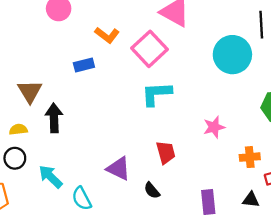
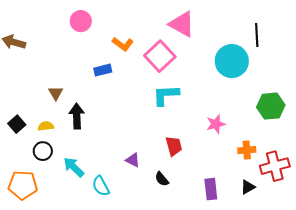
brown triangle: (30, 91) -> (56, 93), size x0.7
purple triangle: (118, 169) -> (133, 160), size x0.7
black triangle: (251, 200) -> (248, 187), turned -35

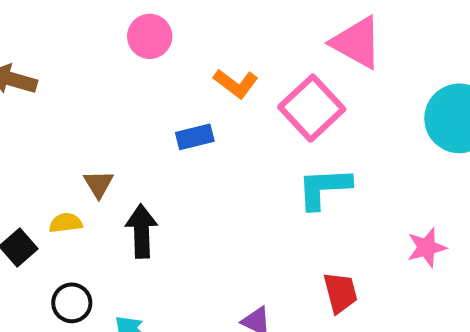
yellow semicircle: (46, 126) -> (66, 223), moved

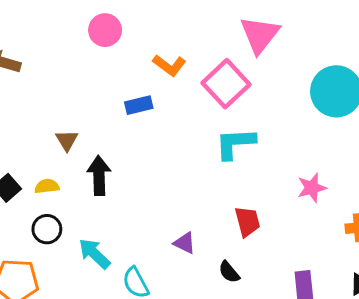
pink triangle: (357, 42) -> (260, 35), turned 39
yellow semicircle: (66, 223) -> (47, 186), moved

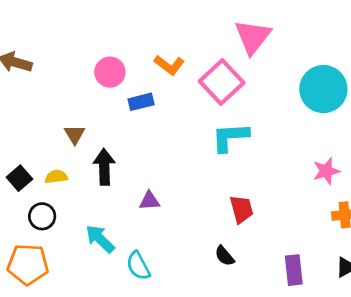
pink circle: (105, 30) -> (110, 72), moved
pink star: (312, 188) -> (326, 171), moved
black circle: (47, 229) -> (42, 216), moved
purple triangle: (185, 243) -> (150, 201), moved, turned -30

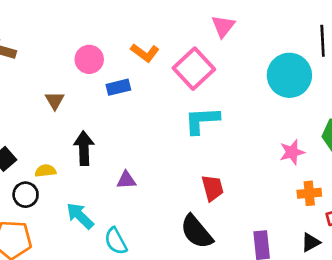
pink triangle: (253, 37) -> (223, 26), size x0.7
brown triangle: (75, 134) -> (55, 100), moved
yellow semicircle: (56, 177) -> (45, 171), moved
black semicircle: (224, 256) -> (197, 232), size x1.8

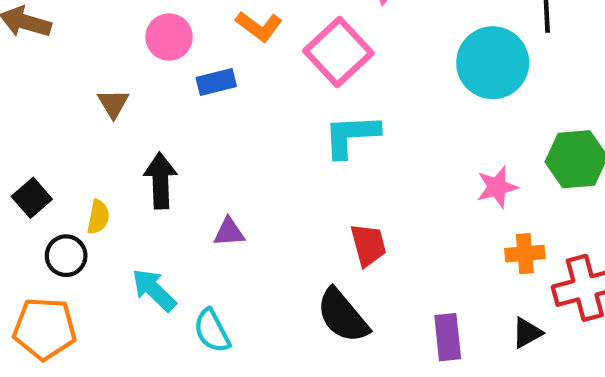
yellow semicircle: (45, 171) -> (98, 217), turned 108

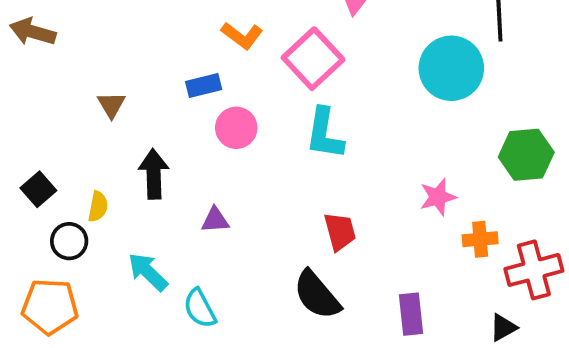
pink circle: (169, 37) -> (236, 128), moved
cyan L-shape: (351, 136) -> (325, 134), turned -78
pink star: (497, 187) -> (438, 197), moved
black triangle: (527, 333) -> (503, 328), moved

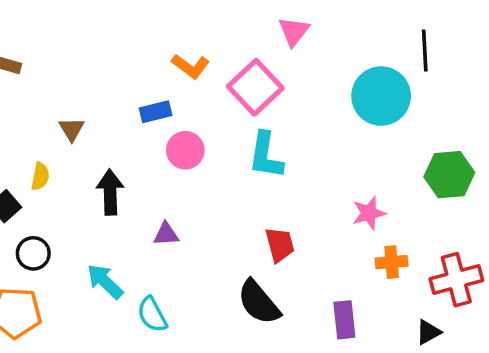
yellow semicircle: (98, 207) -> (40, 176), moved
orange cross: (480, 239) -> (392, 262), moved

